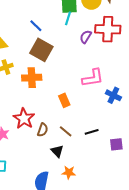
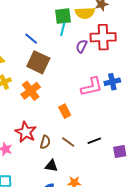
orange cross: (32, 78) -> (31, 91), turned -30
blue cross: (113, 95) -> (112, 82), moved, turned -35
black triangle: (57, 151) -> (51, 166), moved, turned -32

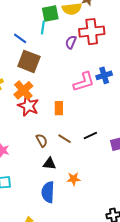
cyan line: (63, 29) -> (43, 27), moved
orange rectangle: (65, 111) -> (59, 108), turned 32
red star: (26, 132) -> (28, 106), moved
brown semicircle: (45, 142) -> (42, 140), turned -40

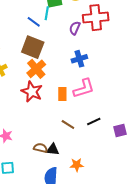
blue line: (20, 38) -> (34, 22), moved
blue cross: (104, 75) -> (79, 59), moved
pink L-shape: (84, 82) -> (84, 88), moved
orange cross: (23, 90) -> (36, 69), moved
brown semicircle: (42, 140) -> (40, 148), moved, turned -48

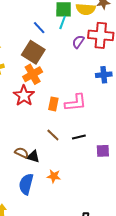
cyan line: (47, 13) -> (63, 22), moved
blue cross: (79, 59) -> (104, 75), moved

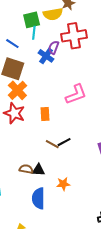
blue cross: (104, 75) -> (46, 56), moved, turned -35
pink L-shape: (76, 103) -> (76, 94), moved
black line: (79, 137) -> (64, 142), moved

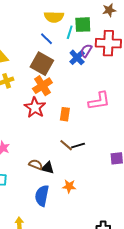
yellow semicircle: (53, 14) -> (54, 17), moved
green square: (32, 20) -> (83, 25), moved

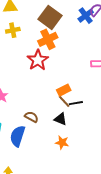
orange rectangle: (65, 114) -> (64, 90), moved, turned 48
black triangle: (48, 168) -> (60, 119), moved
blue semicircle: (42, 196) -> (18, 136), moved

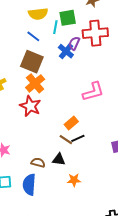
orange rectangle: (64, 90) -> (71, 123), moved
black triangle: (60, 119) -> (59, 159), moved

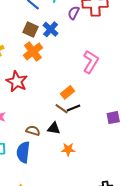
blue cross: (66, 51) -> (51, 29), moved
brown square: (32, 62) -> (31, 30), size x0.7
pink L-shape: (93, 92) -> (91, 62), turned -45
red star: (30, 106) -> (17, 82), moved

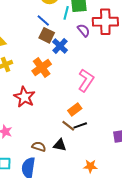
purple semicircle: (74, 13) -> (84, 30), turned 112
brown square: (31, 30) -> (47, 35), moved
pink L-shape: (91, 62) -> (86, 80), moved
orange star: (68, 149) -> (90, 166), moved

